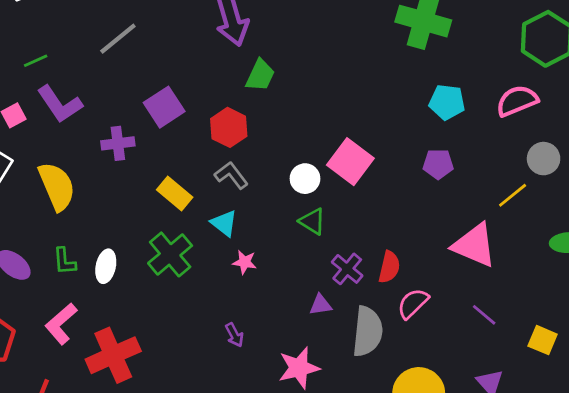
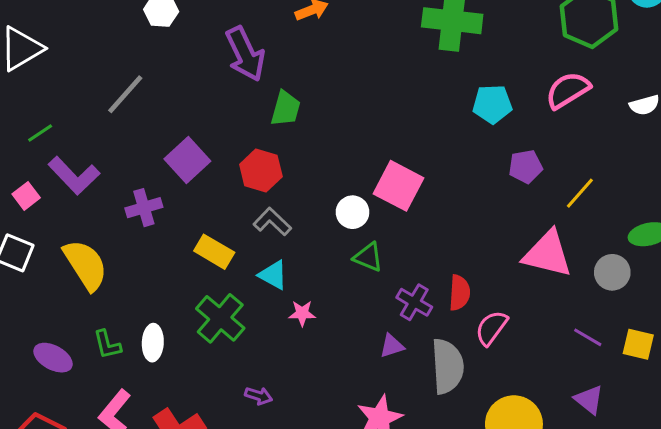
gray circle: (544, 159) -> (612, 272), moved
purple pentagon: (438, 164) -> (525, 167), moved
purple line: (484, 315) -> (588, 337), moved
purple arrow: (234, 335) -> (259, 396), moved, turned -35

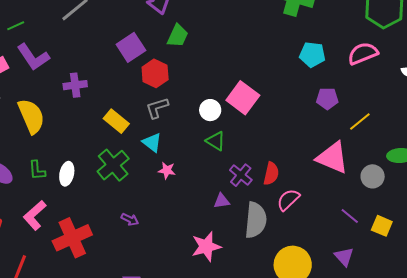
purple square: (187, 160) -> (131, 47), moved
gray L-shape: (272, 222) -> (157, 108), turned -70

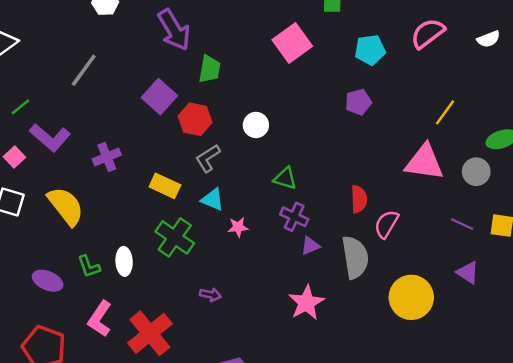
pink square: (243, 98) -> (292, 43), moved, turned 32
purple pentagon: (327, 99) -> (358, 102), moved
white circle: (210, 110) -> (256, 125), moved
purple cross: (241, 175) -> (294, 217), moved

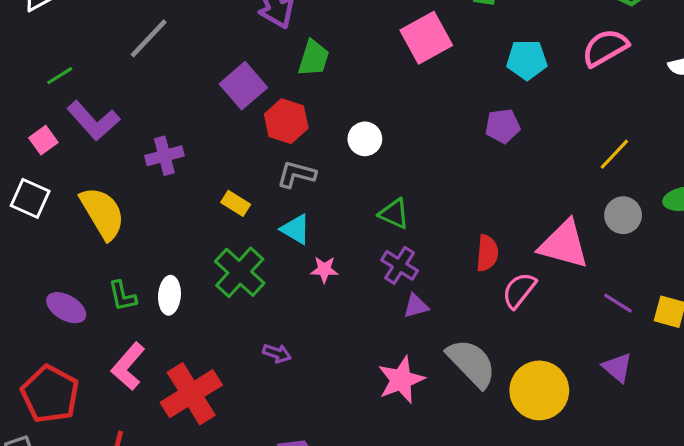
gray L-shape: (208, 158) -> (296, 174), turned 40
pink triangle: (424, 162) -> (564, 244), moved
gray circle: (476, 172) -> (623, 215), moved
yellow rectangle: (165, 186) -> (236, 203), size x0.7
gray semicircle: (355, 257) -> (471, 363), moved, turned -42

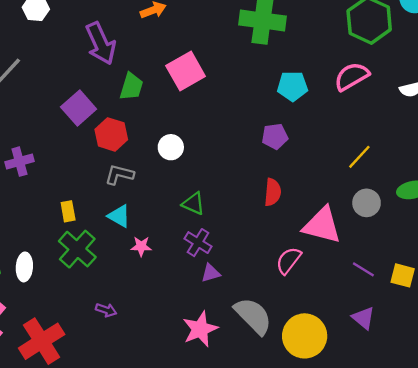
pink square: (426, 38) -> (186, 71), moved
yellow rectangle: (236, 203) -> (68, 211), moved, turned 48
red semicircle: (487, 253) -> (273, 192), moved

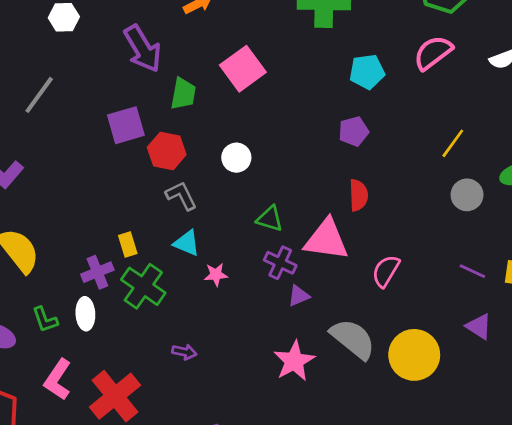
purple square: (79, 108) -> (126, 125), turned 32
purple cross: (19, 162) -> (97, 272), moved
gray L-shape: (119, 175) -> (181, 196), turned 56
pink triangle: (322, 225) -> (326, 240), moved

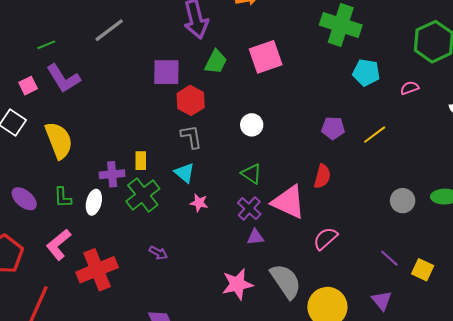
pink semicircle: (433, 53) -> (410, 88), size x0.6
cyan pentagon: (367, 72) -> (366, 73), moved
yellow line: (453, 143) -> (375, 135), moved
white circle: (236, 158) -> (252, 125), moved

